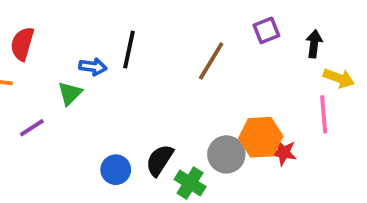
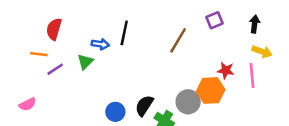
black arrow: (314, 44) -> (255, 24), moved
purple line: (32, 128) -> (55, 69), moved
red star: (284, 153) -> (226, 70), moved

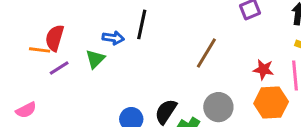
red semicircle: (54, 29) -> (55, 38), moved
brown line: (178, 40) -> (206, 53), moved
orange hexagon: (211, 91) -> (271, 103), moved

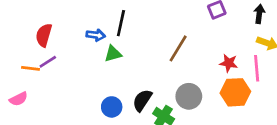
orange line: (40, 50) -> (31, 68), moved
green triangle: (95, 59) -> (113, 54), moved, turned 30

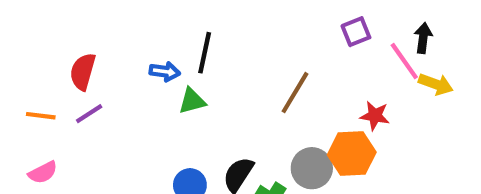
orange line: (31, 68) -> (41, 116), moved
pink line: (257, 68) -> (404, 61), moved, turned -30
orange hexagon: (235, 92) -> (352, 154), moved

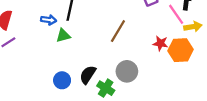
yellow arrow: (436, 84) -> (193, 27), turned -30
orange hexagon: (352, 154) -> (181, 50), moved

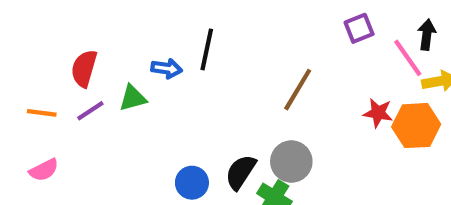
green triangle: (63, 36) -> (133, 98), moved
gray circle: (127, 71) -> (291, 162), moved

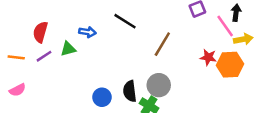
black line: (207, 49) -> (125, 21), moved, turned -70
black semicircle: (241, 172) -> (130, 91), turned -40

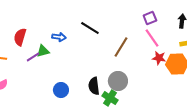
pink line: (225, 26) -> (152, 38), moved
purple line: (44, 56) -> (33, 57), moved
blue circle: (102, 97) -> (61, 90), moved

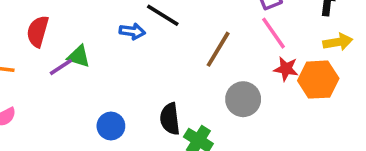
blue arrow: (59, 37) -> (132, 31), moved
green triangle: (43, 51) -> (79, 56), turned 32
gray circle: (118, 81) -> (243, 99), moved

